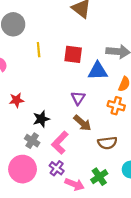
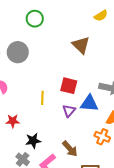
yellow line: (39, 50) -> (42, 98), moved
purple triangle: (78, 98) -> (69, 111), moved

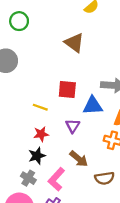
yellow line: (42, 98) -> (40, 107), turned -64
purple triangle: (69, 111) -> (73, 126), moved
red star: (13, 121) -> (41, 134), moved

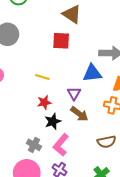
red square: (67, 89) -> (61, 41), moved
black star: (37, 156) -> (53, 121), moved
brown arrow: (79, 159) -> (79, 114), moved

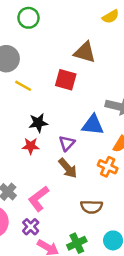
brown triangle: (72, 14) -> (85, 52), turned -30
yellow line: (42, 77) -> (23, 86), moved
black star: (53, 121) -> (38, 123), moved

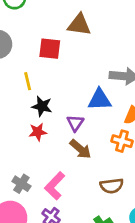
red square: (66, 80) -> (50, 49), moved
yellow line: (23, 86) -> (28, 81), moved, turned 56
black star: (38, 123) -> (42, 106), turned 30

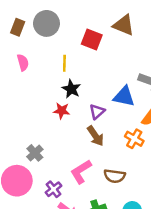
pink L-shape: (55, 186) -> (81, 172), moved

